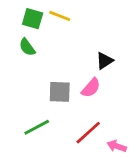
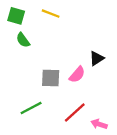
green square: (33, 19) -> (16, 16), moved
black triangle: (105, 61) -> (97, 58), moved

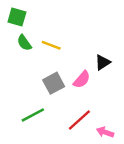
yellow line: (51, 14) -> (51, 45), moved
gray square: (51, 78) -> (54, 83), turned -30

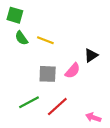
gray square: (54, 83) -> (48, 74), turned 30
red line: (79, 120) -> (57, 107), moved

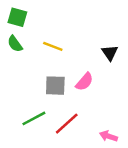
green semicircle: (21, 38) -> (15, 44), moved
black triangle: (91, 55) -> (110, 53), moved, turned -32

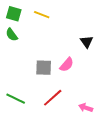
yellow line: (53, 46) -> (42, 15), moved
green line: (34, 118) -> (16, 99), moved, turned 54

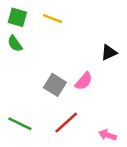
black triangle: (87, 42) -> (109, 52), turned 40
gray square: (44, 68) -> (55, 85), turned 30

